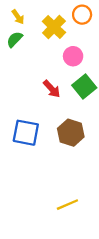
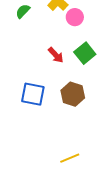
pink circle: (73, 56) -> (75, 17), moved

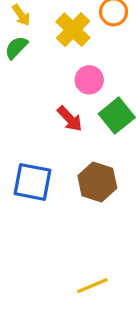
pink circle: (75, 17) -> (89, 80), moved

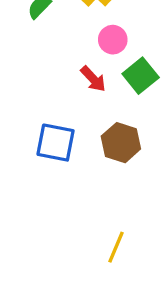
yellow line: (92, 286) -> (116, 247), turned -44

